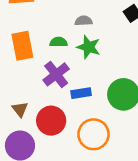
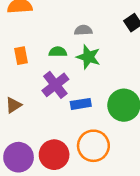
orange rectangle: (22, 46) -> (21, 56), size x0.6
brown triangle: (20, 109) -> (13, 105), moved, turned 35
red circle: (51, 121) -> (54, 155), moved

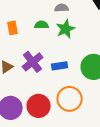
green star: (88, 57) -> (66, 29), turned 30
purple cross: (55, 85) -> (33, 62), moved

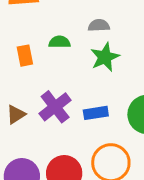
green semicircle: (42, 25) -> (60, 42), moved

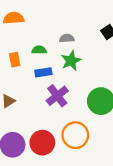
purple cross: (55, 107) -> (57, 96), moved
blue rectangle: (96, 113) -> (43, 72), moved

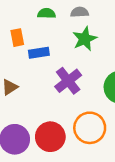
green semicircle: (39, 50) -> (46, 13), moved
blue rectangle: (43, 72) -> (39, 53), moved

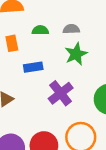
orange rectangle: (17, 38) -> (12, 43), moved

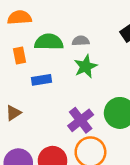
green semicircle: (40, 30) -> (49, 42), size x1.6
purple cross: (61, 93) -> (81, 120), moved

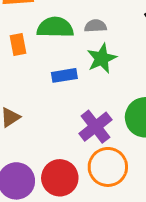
blue rectangle: (42, 80) -> (64, 75), moved

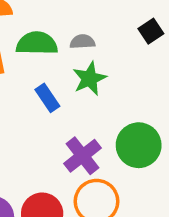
blue rectangle: (64, 75) -> (47, 98), turned 65

